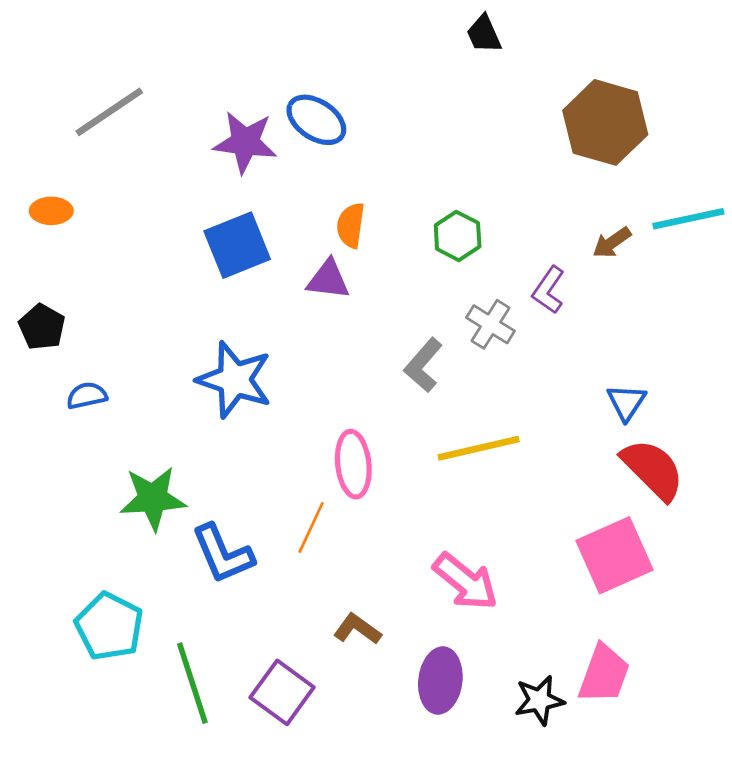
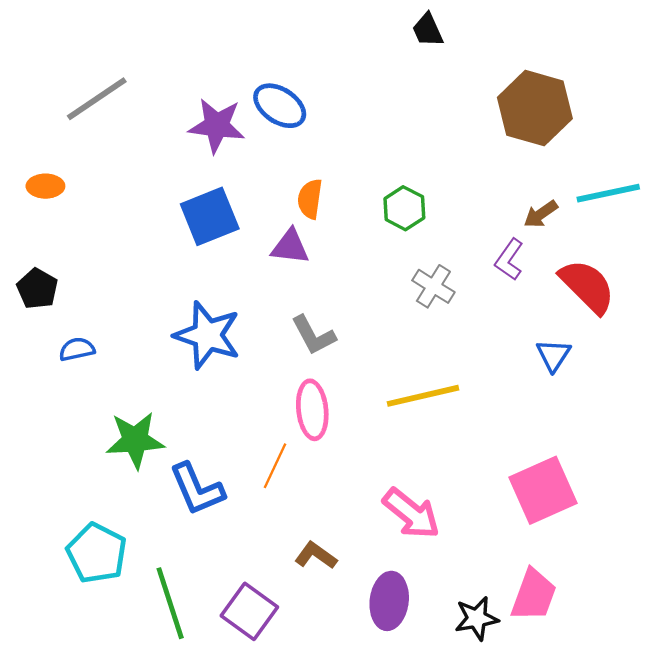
purple L-shape: (549, 290) -> (509, 260), moved
gray L-shape: (423, 365) -> (313, 335), moved, turned -69
red semicircle: (653, 469) -> (587, 286), moved

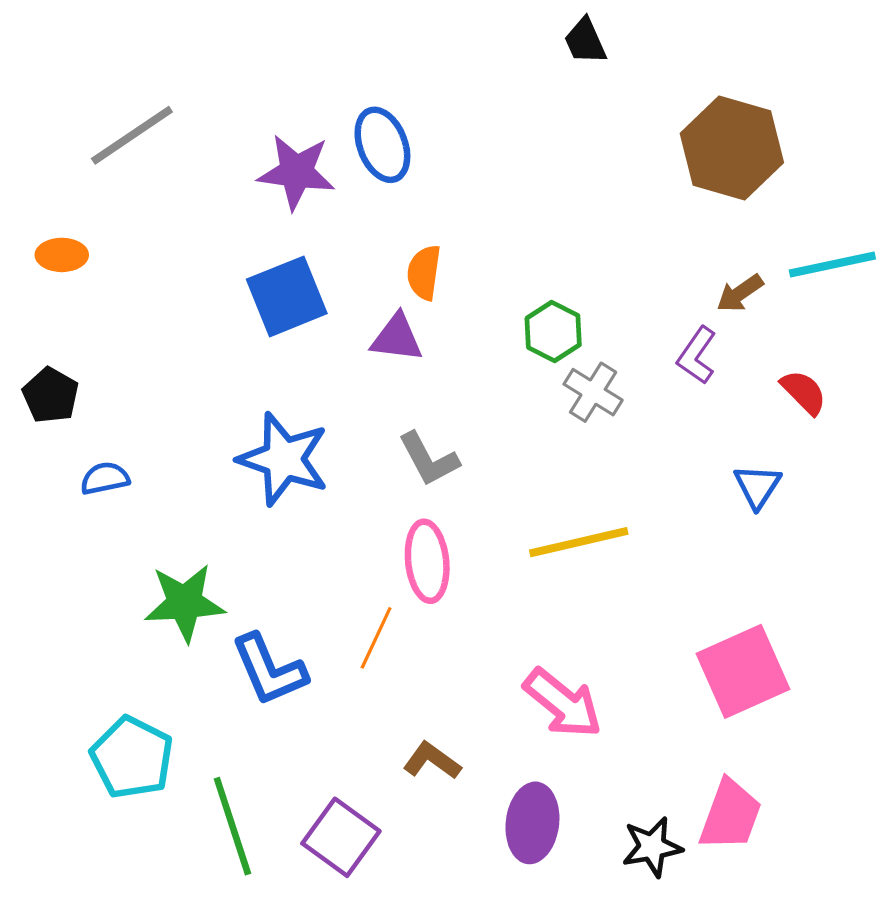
blue ellipse: (280, 106) -> (382, 145), turned 36
green hexagon: (404, 208) -> (553, 332), moved
red semicircle: (587, 286) -> (804, 392), size x0.6

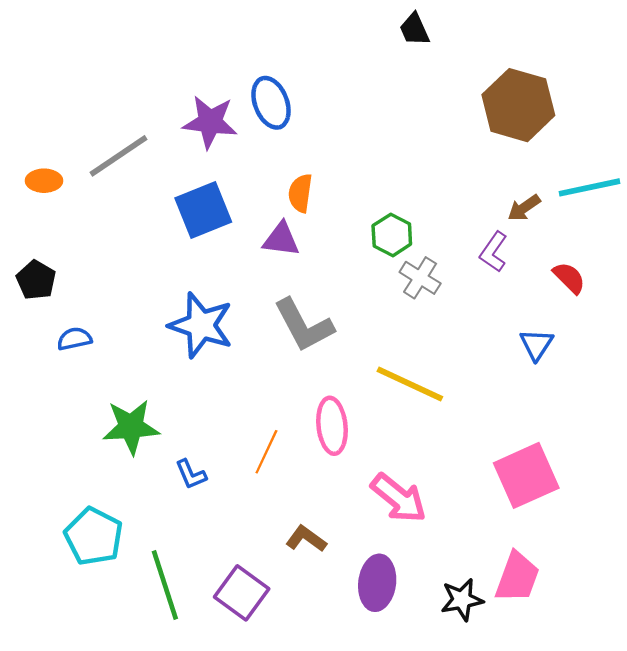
gray line: (132, 135) -> (119, 156), moved
gray L-shape: (429, 459) -> (304, 325), size x1.4
yellow line: (579, 542) -> (410, 384), turned 38
pink ellipse: (427, 561) -> (332, 426), moved
blue L-shape: (269, 670) -> (191, 474), size x0.6

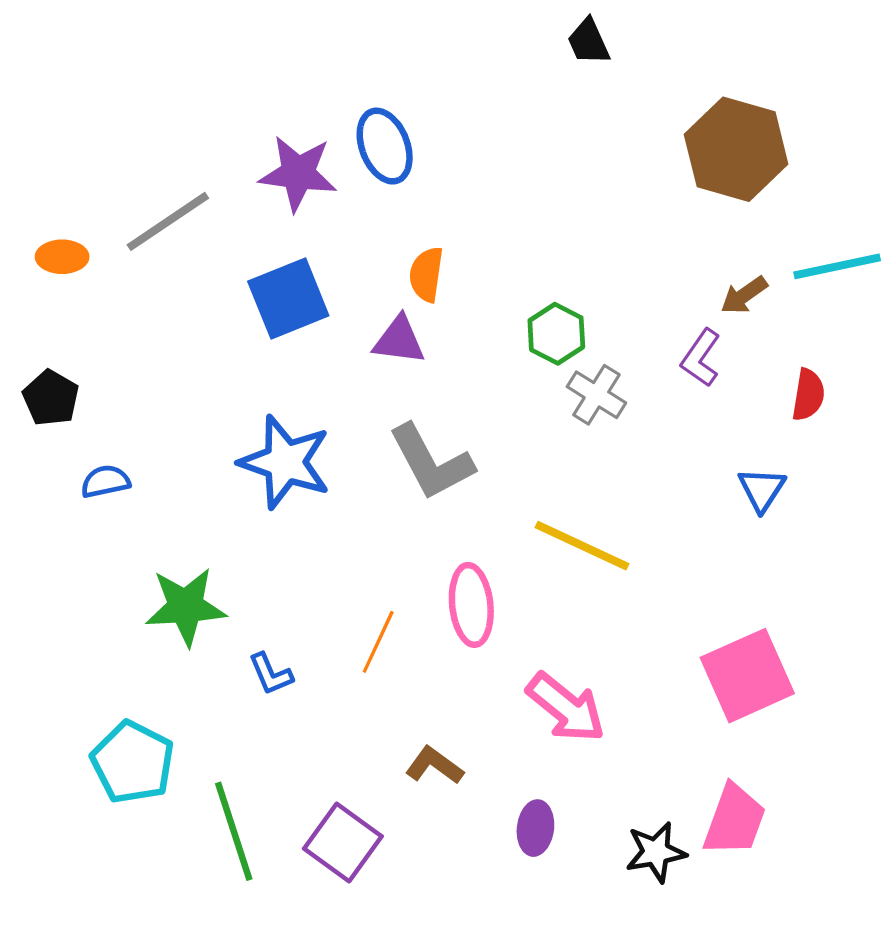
red semicircle: (569, 278) -> (808, 395), turned 54
purple ellipse: (377, 583) -> (535, 828), size x0.7

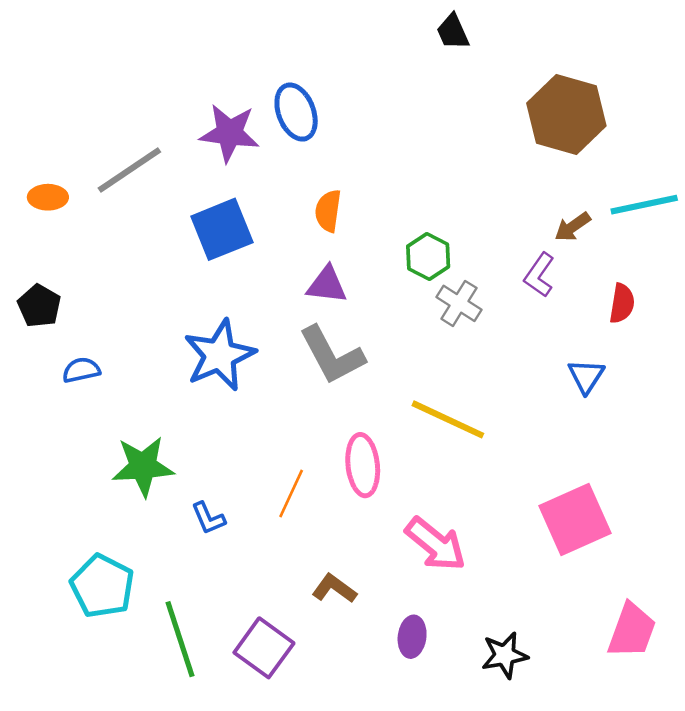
purple triangle: (399, 340) -> (327, 285), moved
blue star: (285, 462) -> (220, 355), turned 30
pink trapezoid: (734, 820) -> (632, 631), moved

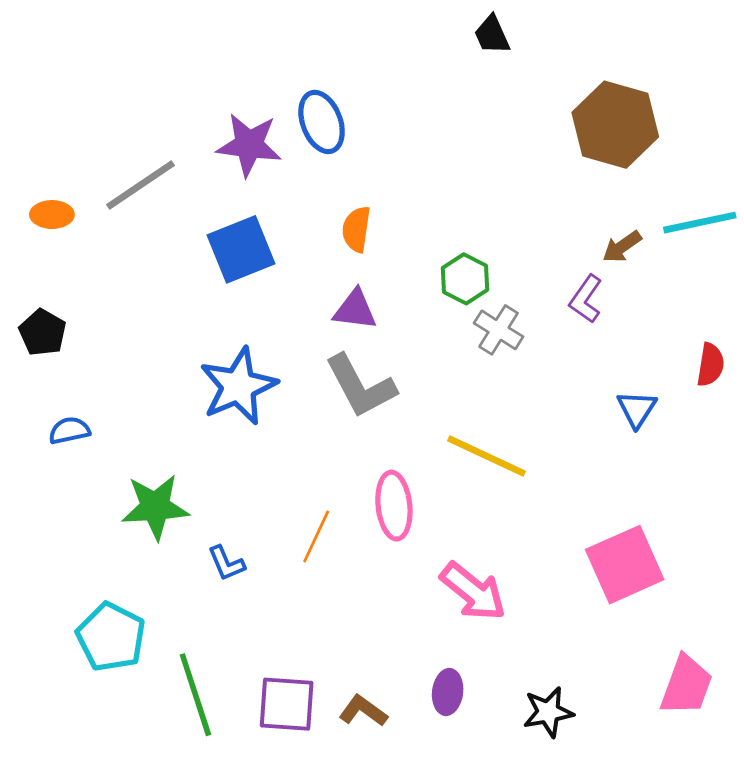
red semicircle: (622, 303) -> (710, 365), moved
blue semicircle: (81, 370) -> (69, 430), moved
brown L-shape: (334, 589) -> (363, 711), moved
purple square: (264, 648) -> (287, 704), turned -32

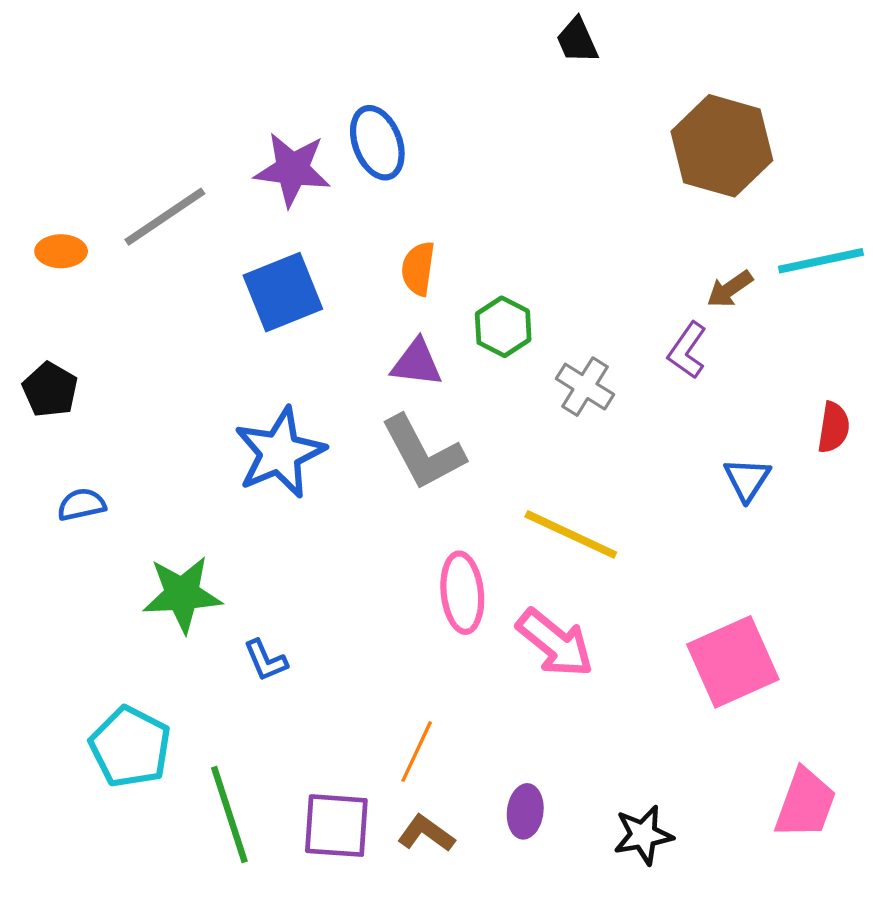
green hexagon: (465, 279) -> (503, 327), moved
orange line: (316, 536) -> (417, 752), moved
pink arrow: (473, 591) -> (555, 643), moved

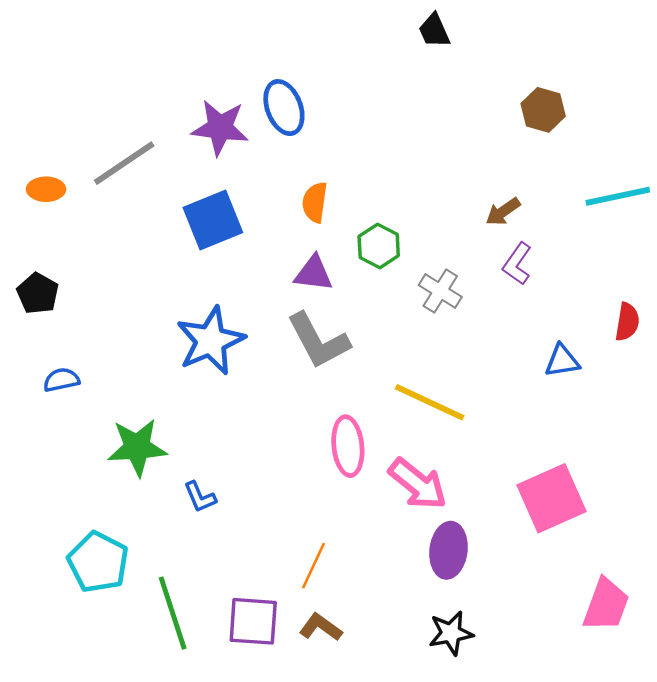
brown hexagon: (722, 146) -> (543, 110), size x0.6
brown arrow: (730, 289) -> (503, 212), moved
blue triangle: (747, 479) -> (562, 361), turned 48
purple ellipse: (525, 811) -> (449, 550), moved, size x1.4
black star: (643, 835) -> (451, 633), moved

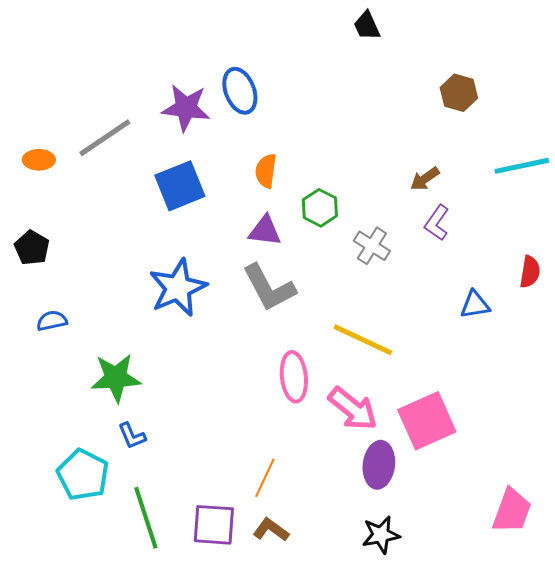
blue L-shape: (200, 497) -> (132, 436), moved
pink square: (551, 498) -> (427, 421), moved

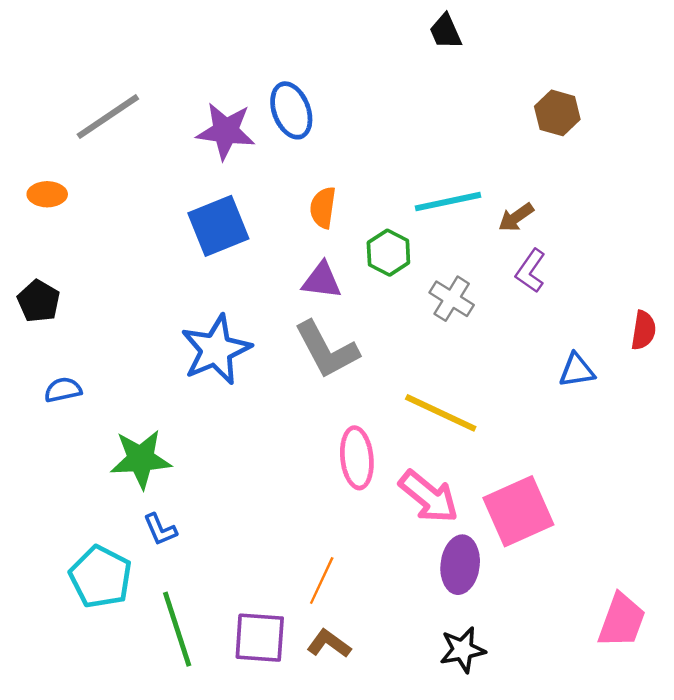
gray line: (105, 138) -> (108, 117), moved
cyan line: (522, 166) -> (448, 202), moved

